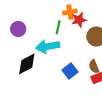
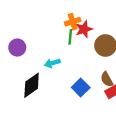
green line: (58, 27) -> (70, 37), moved
cyan arrow: (48, 46) -> (52, 63), size x0.6

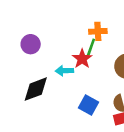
red star: (84, 29) -> (82, 59), moved, turned -30
blue square: (81, 88) -> (88, 105), turned -30

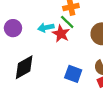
green line: (91, 47) -> (67, 22), turned -56
cyan arrow: (64, 71) -> (46, 28), moved

